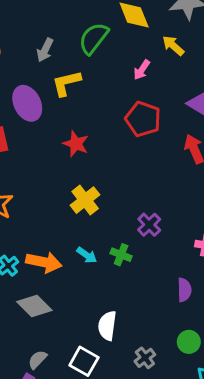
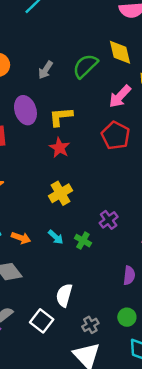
pink arrow: (142, 70) -> (120, 96), size x1.5
yellow L-shape: (66, 83) -> (61, 117), moved
orange arrow: (44, 262) -> (21, 238), size x0.7

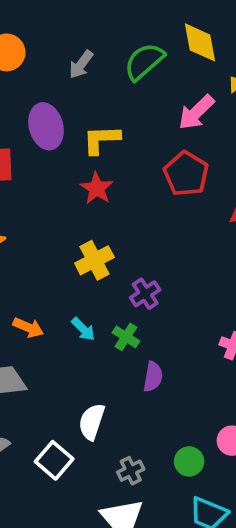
purple cross: (109, 220) -> (145, 294), moved
purple semicircle: (129, 275) -> (153, 377), moved

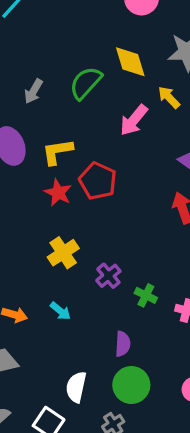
red pentagon: (186, 174) -> (98, 181), moved
green cross: (126, 337) -> (146, 295), moved
green circle: (189, 461) -> (131, 385), moved, size x1.5

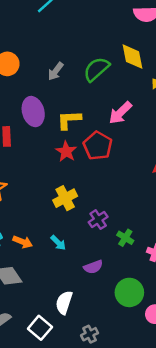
pink arrow: (134, 120) -> (120, 113), moved
purple semicircle: (123, 344) -> (93, 267), moved, turned 60
green circle: (131, 385) -> (129, 292), moved

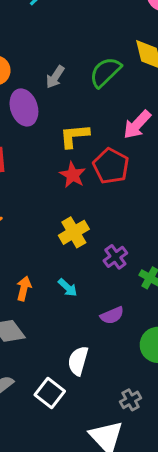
purple ellipse: (33, 112) -> (24, 107), moved
orange arrow: (23, 242) -> (24, 288), turned -96
gray cross: (90, 334) -> (131, 400), moved

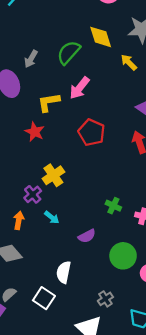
pink arrow: (137, 125) -> (80, 88), moved
red pentagon: (111, 166) -> (92, 132), moved
red star: (73, 175) -> (35, 132), moved
purple cross: (115, 257) -> (33, 194), moved

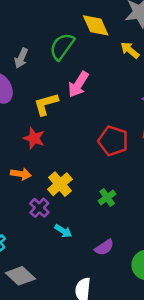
red pentagon: (92, 132) -> (113, 141), moved
green cross: (113, 206) -> (107, 197), moved, turned 35
orange arrow: (19, 220) -> (21, 174), moved, turned 96

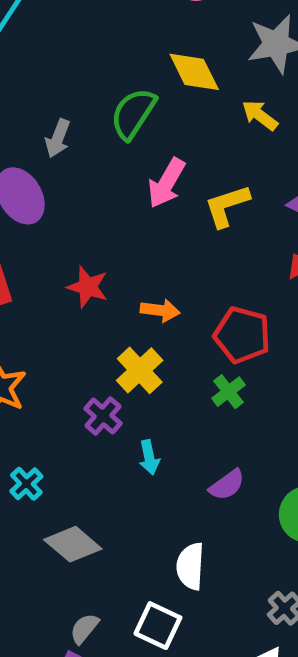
yellow L-shape: (46, 104) -> (227, 206), moved
red pentagon: (113, 141) -> (242, 335), moved
orange arrow: (21, 174) -> (160, 310), moved
cyan arrow: (63, 231) -> (149, 457), turned 48

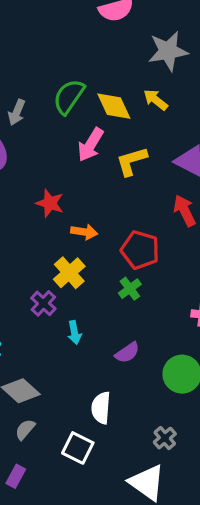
yellow diamond: (194, 72) -> (114, 106), moved
red star: (88, 287) -> (50, 203), moved
gray semicircle: (84, 629) -> (25, 429), moved

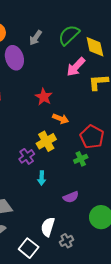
gray cross: (165, 438) -> (66, 241), moved

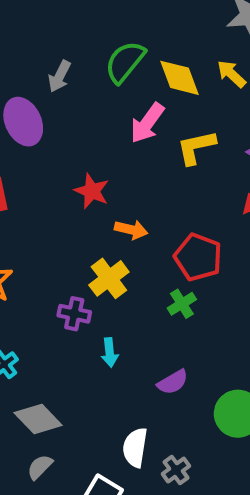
purple cross: (27, 156) -> (74, 314), turned -35

